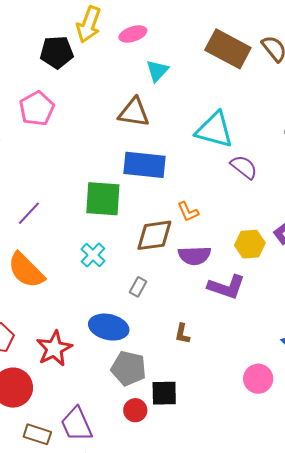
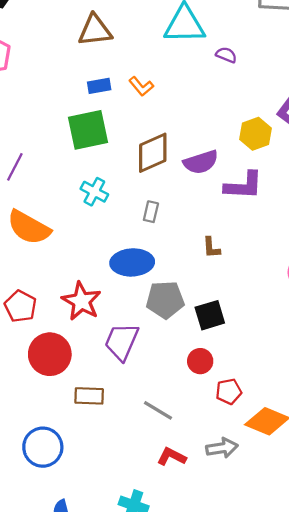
blue rectangle: (145, 165) -> (99, 86), moved, size x0.5
purple semicircle: (244, 167) -> (226, 55), size x0.7
orange L-shape: (188, 212) -> (141, 86), moved
red circle: (135, 410) -> (200, 361), moved
purple trapezoid: (77, 424) -> (122, 342), moved, turned 63

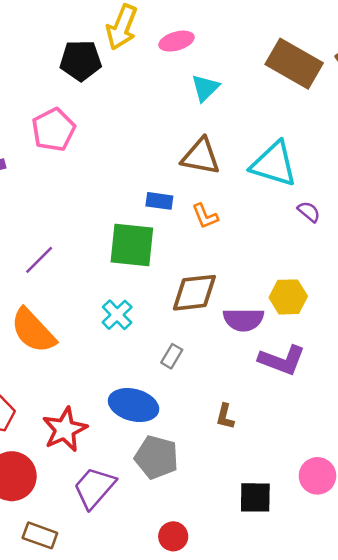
brown triangle: (95, 30) -> (201, 156), moved
yellow hexagon: (256, 134) -> (288, 297), moved
black square: (210, 315) -> (255, 497), moved

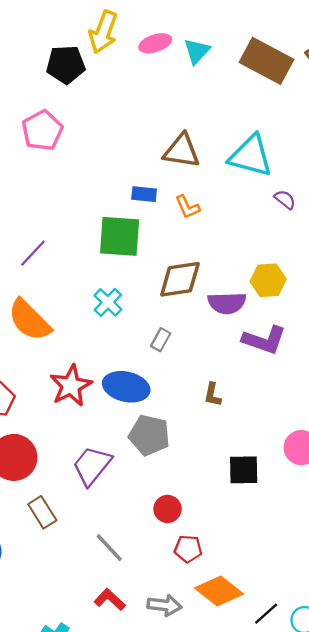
cyan triangle: (205, 88) -> (197, 51), moved
red star: (65, 429) -> (71, 386), moved
brown rectangle: (40, 535) -> (42, 512), turned 40

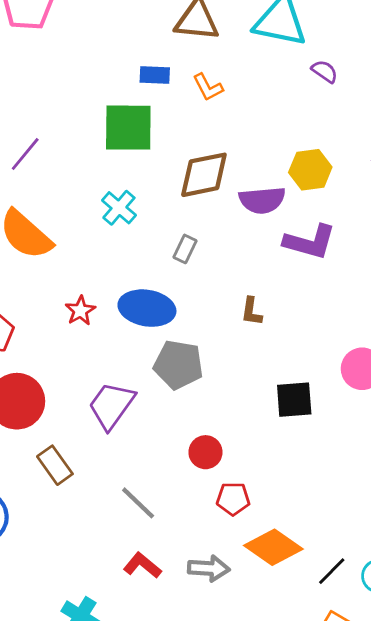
red star: (71, 386) -> (80, 311), size x0.6

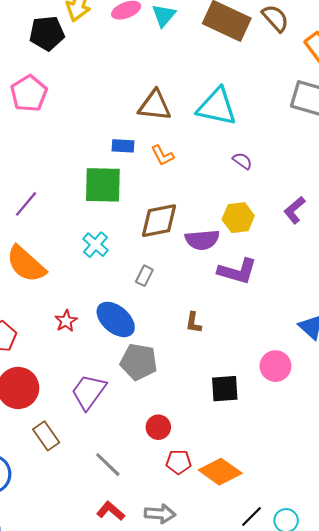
purple semicircle: (325, 71) -> (242, 161), moved
blue ellipse: (147, 308) -> (116, 319), turned 30
orange diamond: (273, 547) -> (220, 472), moved

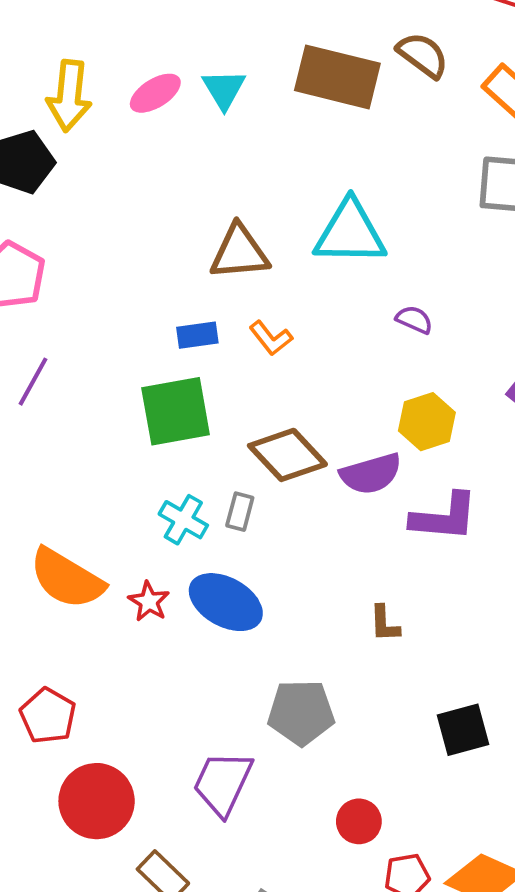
purple line: (26, 204) -> (33, 382), moved
brown diamond: (159, 221) -> (287, 455), turned 69
gray rectangle: (144, 276) -> (240, 512), moved
blue ellipse: (116, 319) -> (226, 602), moved
red star: (66, 321) -> (149, 601), moved

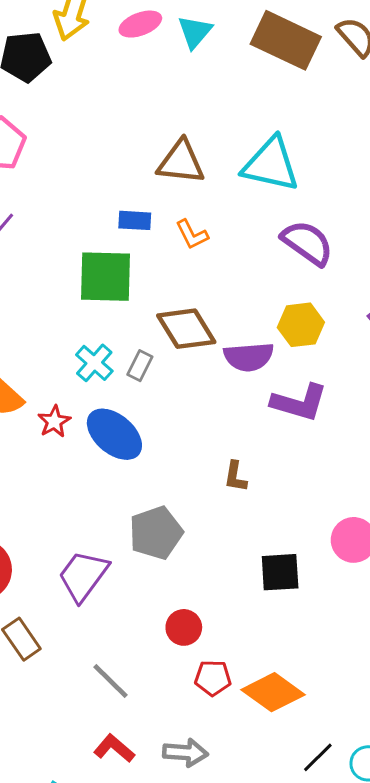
purple semicircle: (414, 320) -> (307, 243), size x1.8
gray pentagon: (301, 712) -> (156, 533), turned -30

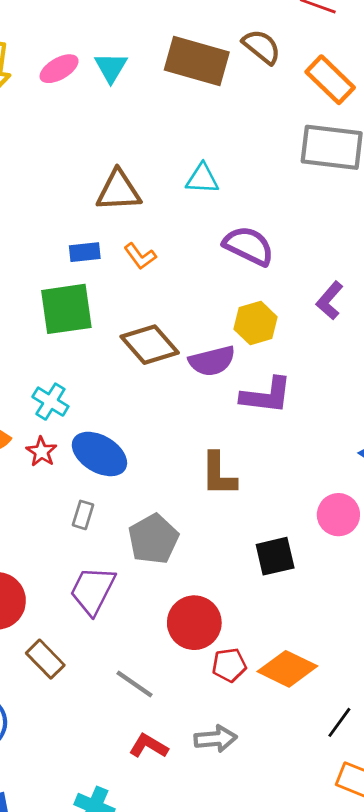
cyan triangle: (271, 164) -> (202, 179), size x0.6
cyan cross: (94, 363) -> (50, 402), moved
gray rectangle: (140, 366) -> (83, 515), moved
brown L-shape: (235, 476) -> (219, 474), size x1.6
red circle: (184, 627) -> (194, 623), size x1.6

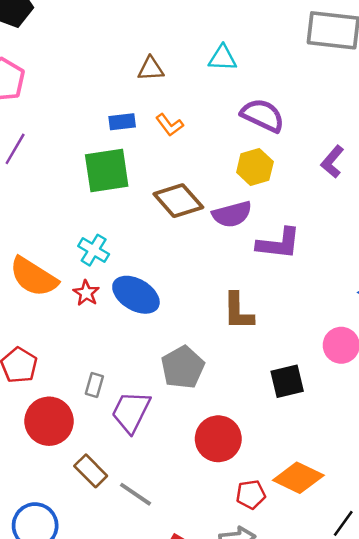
brown triangle: (118, 191) -> (151, 69), size x0.7
yellow hexagon: (256, 323) -> (255, 167), moved
gray rectangle: (83, 515) -> (94, 385), moved
red pentagon: (229, 665) -> (251, 494), moved
gray line: (135, 684) -> (135, 494), moved

